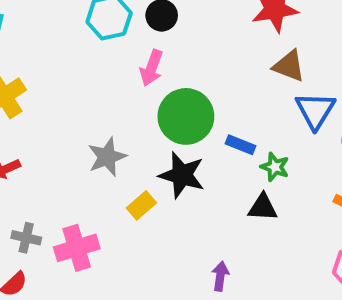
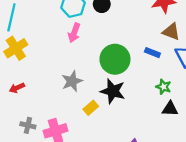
pink arrow: (152, 68) -> (74, 33), moved
blue rectangle: (240, 145) -> (152, 53), moved
black triangle: (263, 207) -> (170, 109), moved

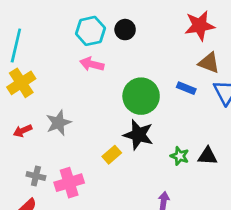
pink arrow: (74, 33) -> (92, 64), turned 84
gray star: (72, 81) -> (59, 123), moved
green star: (163, 87) -> (180, 156), moved

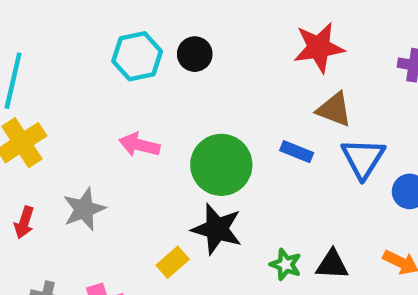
pink arrow: (92, 64) -> (139, 145), moved
red arrow: (23, 131) -> (24, 222), turned -48

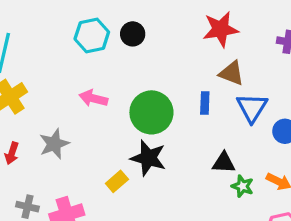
blue rectangle: (297, 152) -> (205, 103), turned 70
green star: (286, 265) -> (242, 186), moved
black triangle: (332, 265) -> (224, 163), moved

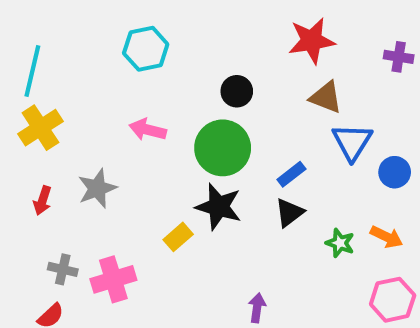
black circle: (133, 34) -> (237, 91), moved
blue rectangle: (205, 103) -> (291, 174), moved, turned 50
black triangle: (224, 163) -> (289, 213), moved, turned -40

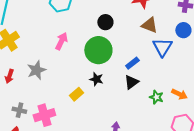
pink arrow: (148, 130) -> (61, 41), turned 102
blue circle: (395, 172) -> (183, 30), moved
black star: (219, 207) -> (96, 79), size x0.6

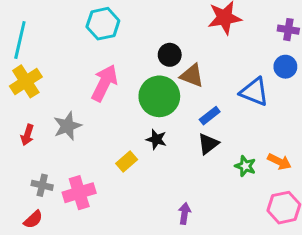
brown triangle: (149, 25) -> (192, 76), moved
pink arrow: (61, 41) -> (104, 83), size x1.4
blue triangle: (162, 47) -> (254, 92), turned -40

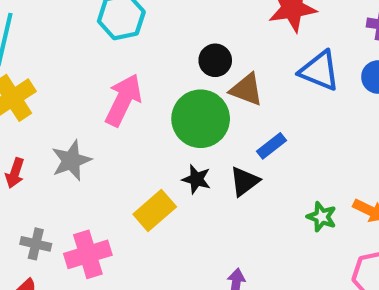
blue triangle: (254, 92) -> (320, 71), moved
black triangle: (208, 144) -> (244, 181), moved
yellow rectangle: (127, 162) -> (155, 211), size x1.4

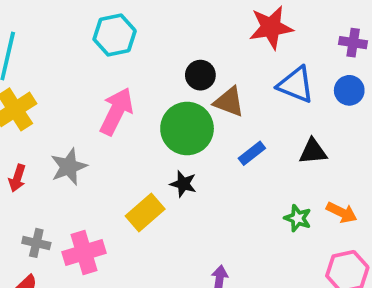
black triangle: (244, 181) -> (313, 151), moved, turned 32

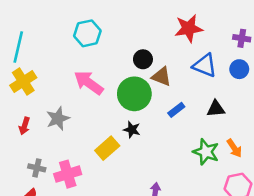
pink arrow: (116, 111) -> (89, 83), turned -80
orange arrow: (342, 212) -> (234, 148), turned 30
green star: (298, 218) -> (206, 152), size x1.5

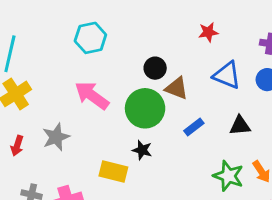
red star: (189, 28) -> (208, 32), size x0.6
yellow rectangle: (107, 148) -> (113, 172), turned 55

